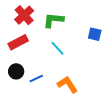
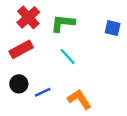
blue square: (95, 34) -> (113, 28), moved

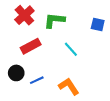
red rectangle: (21, 49) -> (31, 46), moved
cyan line: (68, 57) -> (71, 49), moved

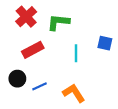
blue square: (98, 25) -> (105, 43), moved
cyan line: (71, 49) -> (76, 53), turned 42

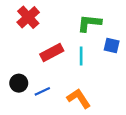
green L-shape: (58, 22) -> (89, 23), moved
red rectangle: (33, 50) -> (52, 53), moved

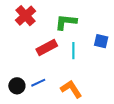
green L-shape: (89, 23) -> (66, 22), moved
black circle: (19, 83) -> (17, 86), moved

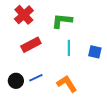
blue square: (101, 41) -> (95, 52), moved
red rectangle: (47, 48) -> (31, 45), moved

